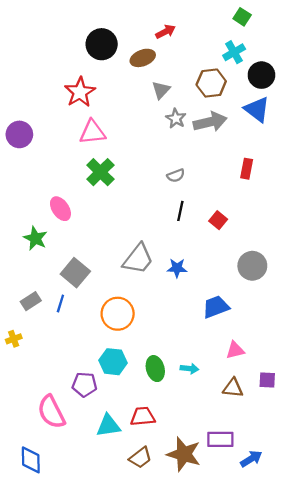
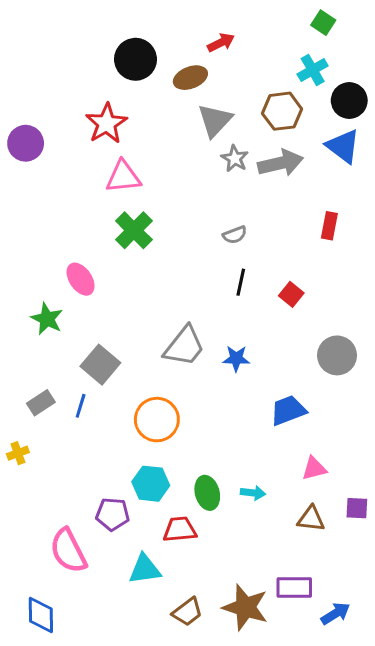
gray triangle: (161, 90) -> (215, 120), size x1.4
purple circle: (19, 134) -> (26, 143), moved
red trapezoid: (143, 417) -> (180, 529), moved

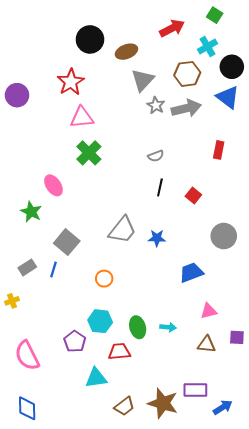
red arrow: (221, 42) -> (172, 28), moved, size x1.4
orange circle: (157, 420) -> (104, 279), size x0.6
purple pentagon: (113, 514) -> (75, 341), turned 30
pink semicircle: (68, 551) -> (27, 356), moved

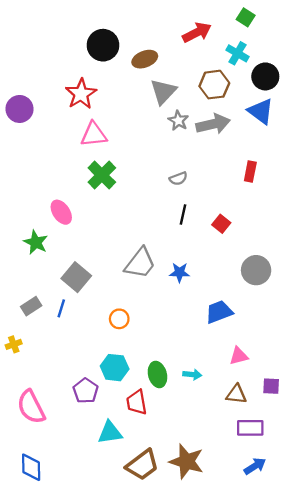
cyan cross: (208, 47) -> (238, 53), turned -30
red trapezoid: (119, 352) -> (137, 402), turned -95
purple rectangle: (195, 390) -> (250, 428), moved
brown trapezoid: (124, 406) -> (142, 465), size x1.4

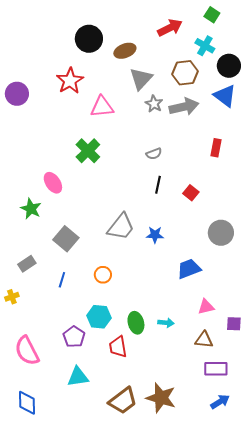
pink triangle: (94, 134) -> (102, 107), moved
blue line: (61, 308) -> (62, 280), moved
purple square: (271, 386) -> (234, 324), moved
cyan triangle: (110, 432) -> (78, 377), moved

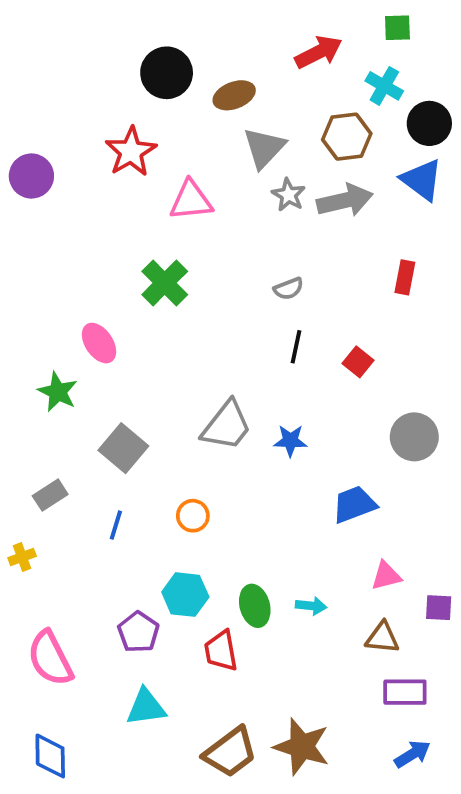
green square: (212, 15) -> (397, 28), turned -35

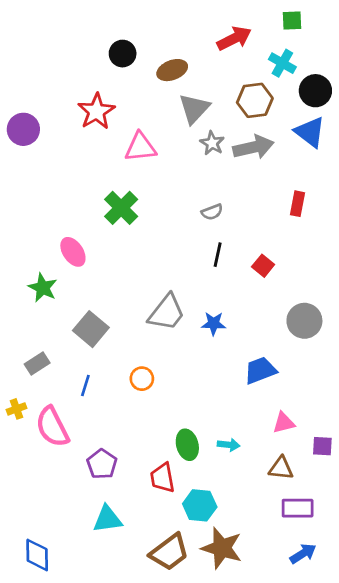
black circle: (167, 73) -> (123, 54), size x0.7
cyan hexagon: (185, 595) -> (200, 505), moved
pink semicircle: (50, 658) -> (52, 427), moved

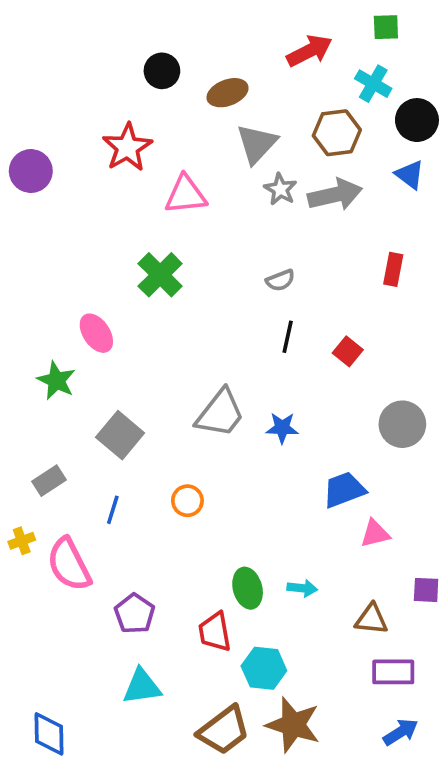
blue triangle: (310, 132) -> (410, 175), size x0.7
pink triangle: (284, 423) -> (375, 533), moved

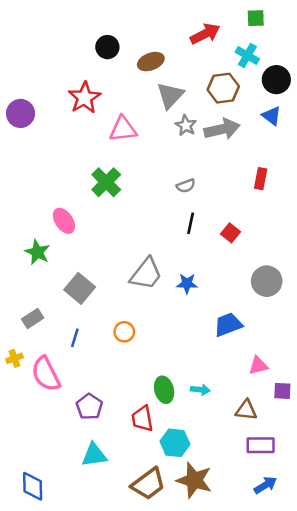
pink triangle: (375, 533) -> (258, 366), moved

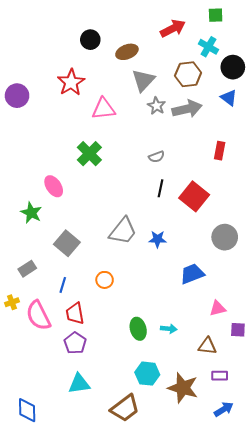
red square: (230, 233) -> (194, 196), size x1.8
red trapezoid: (142, 419) -> (75, 313), moved
purple rectangle: (261, 445) -> (220, 376), size x0.7
brown star: (194, 480) -> (183, 388), moved

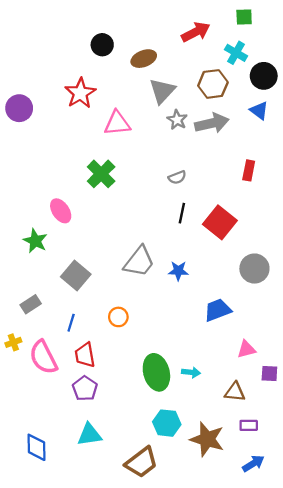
green ellipse: (138, 329) -> (156, 372), size x1.4
blue diamond: (27, 410) -> (36, 447), moved

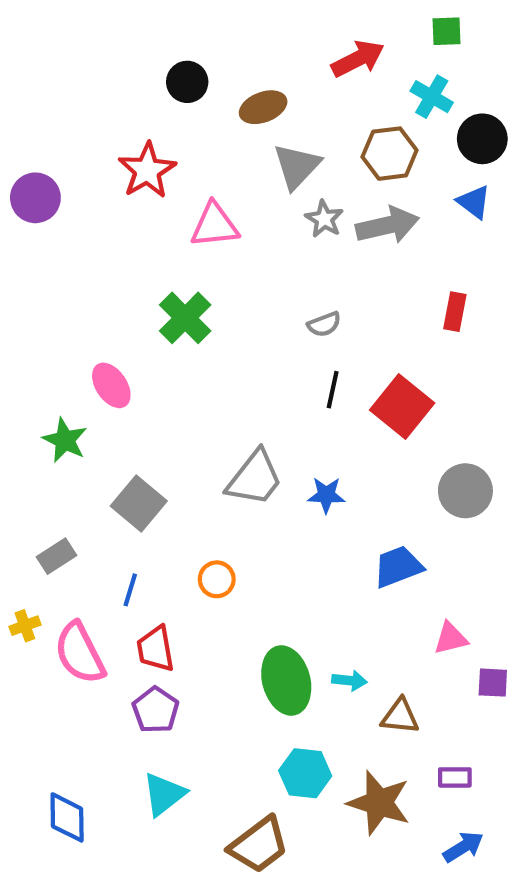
brown triangle: (235, 392) -> (400, 716), moved
cyan triangle: (90, 435) -> (164, 794), turned -30

